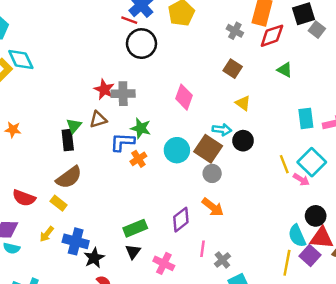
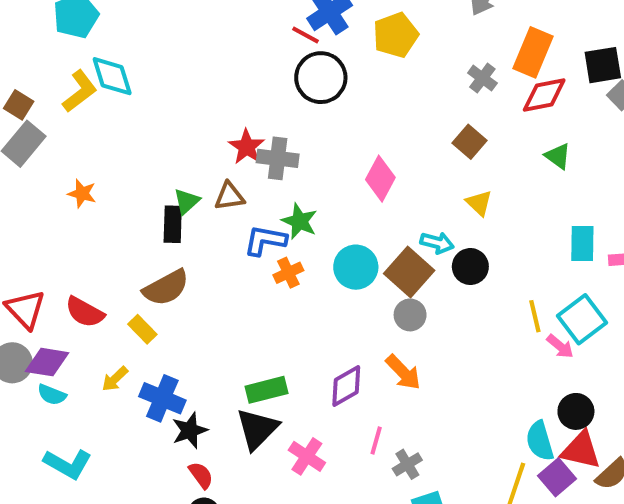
black triangle: (133, 252) -> (257, 429), size x1.6

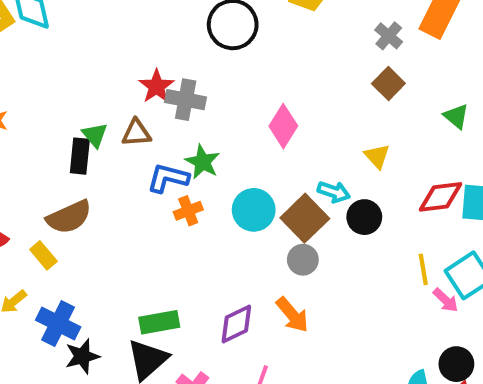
red diamond: (544, 95) -> (441, 197), moved
brown square: (470, 142) -> (388, 83), moved
green triangle: (187, 201) -> (95, 135), turned -32

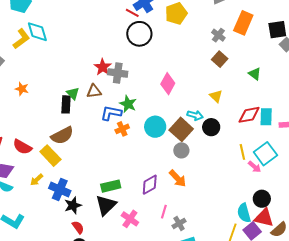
yellow rectangle: (43, 255) -> (50, 156), size x1.5

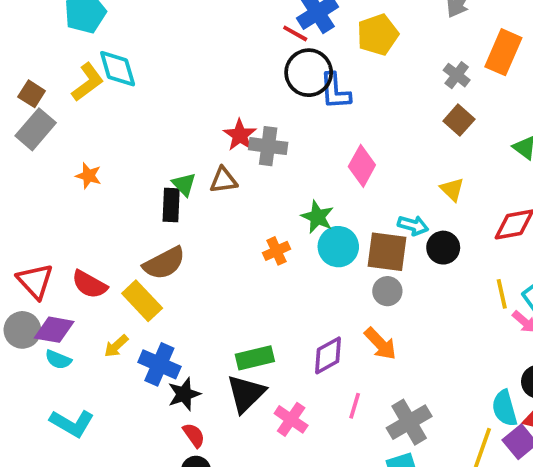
green star: (128, 104) -> (317, 217), moved
blue L-shape: (111, 113) -> (335, 91), moved, turned -105
brown square: (181, 129) -> (387, 252), turned -35
gray cross: (179, 223) -> (409, 422), moved, size x1.6

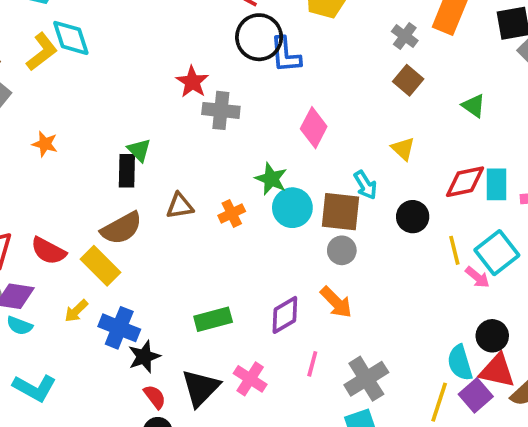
red star: (240, 135) -> (192, 82), moved
brown triangle: (223, 180) -> (180, 206), moved
cyan arrow: (413, 225) -> (365, 185), turned 44
black circle: (443, 248) -> (413, 217), moved
black triangle: (246, 394) -> (201, 388), moved

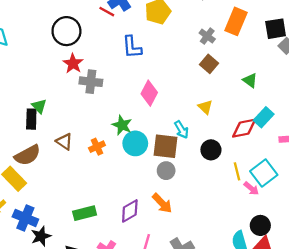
black circle: (259, 37) -> (66, 31), moved
cyan rectangle: (496, 184) -> (264, 117), moved, turned 42
brown triangle: (180, 206) -> (64, 142), turned 42

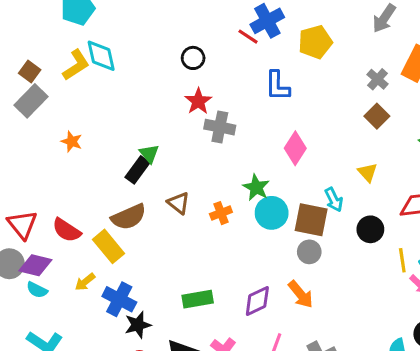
black circle: (66, 31) -> (193, 58), size x0.6
black rectangle: (31, 119) -> (138, 170), turned 30

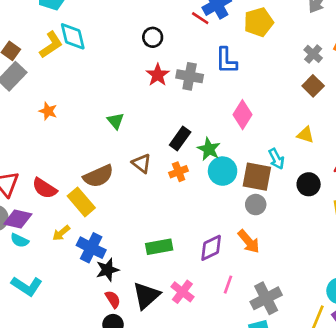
gray cross: (220, 127) -> (190, 76), moved
black rectangle: (138, 170) -> (180, 138), moved
yellow triangle: (368, 172) -> (305, 135), turned -30

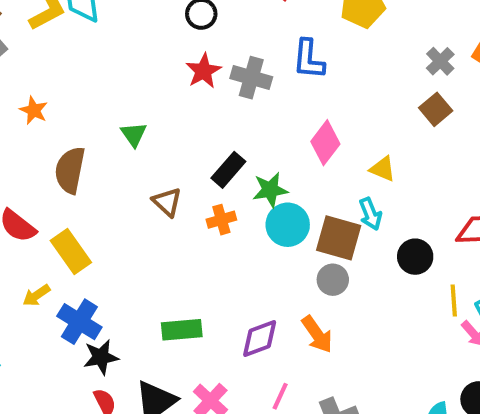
yellow triangle: (305, 135) -> (383, 169), moved
green star: (209, 149) -> (270, 190), turned 30
brown semicircle: (98, 176) -> (70, 170), moved, turned 120

